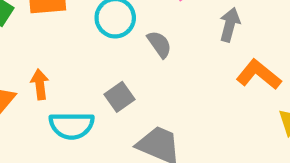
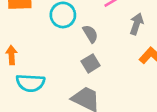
gray square: (119, 97) -> (91, 63), moved

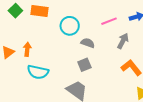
gray semicircle: (90, 34) -> (88, 43), turned -48

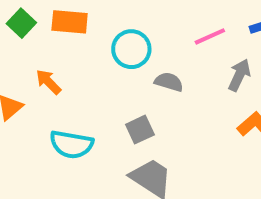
orange arrow: (27, 49) -> (48, 82), moved, turned -48
gray square: (84, 65) -> (140, 130), moved

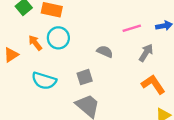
cyan circle: (131, 49) -> (58, 38), moved

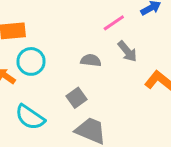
gray arrow: (146, 53) -> (127, 51), moved, turned 126
cyan semicircle: (44, 81) -> (30, 117), turned 35

